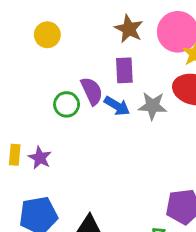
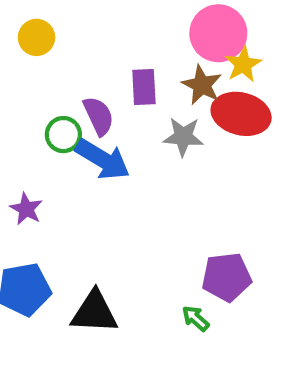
brown star: (129, 29) -> (202, 85), moved
blue arrow: (117, 106) -> (103, 159), moved, size x1.5

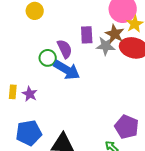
gray star: (183, 137) -> (106, 46), moved
purple pentagon: (227, 277) -> (127, 127), turned 30

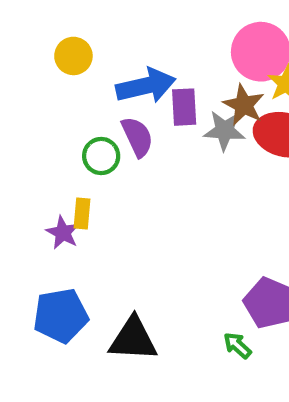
blue arrow: (67, 70) -> (146, 86), moved, turned -44
yellow rectangle: (13, 92) -> (82, 213), moved

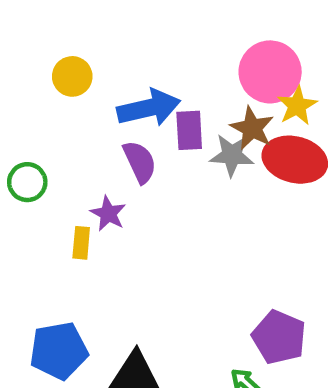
green circle: (101, 156) -> (27, 182), moved
purple star: (63, 233) -> (108, 214), moved

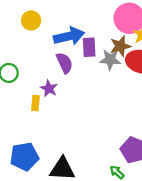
brown star: (252, 128) -> (120, 46), turned 30

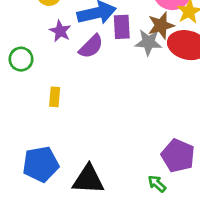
purple semicircle: (65, 63) -> (91, 46), turned 70
purple star: (49, 89) -> (60, 31), moved

